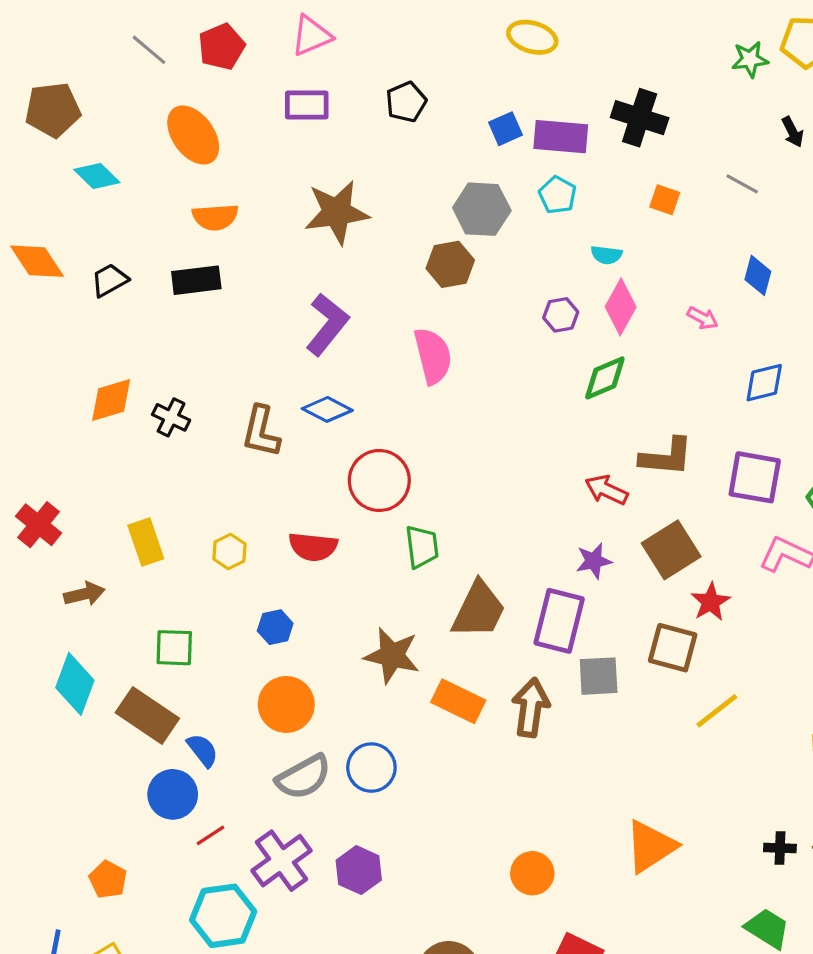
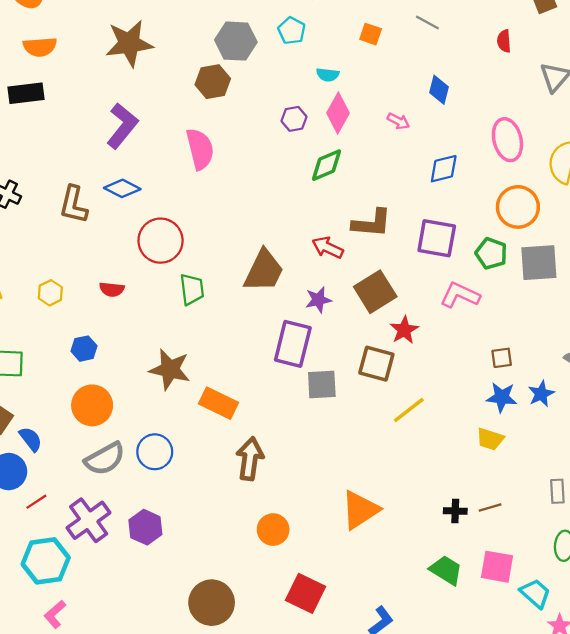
red semicircle: (313, 547) -> (112, 289), size x0.7
brown trapezoid: (479, 610) -> (264, 271), moved
brown arrow: (531, 708) -> (250, 459), moved

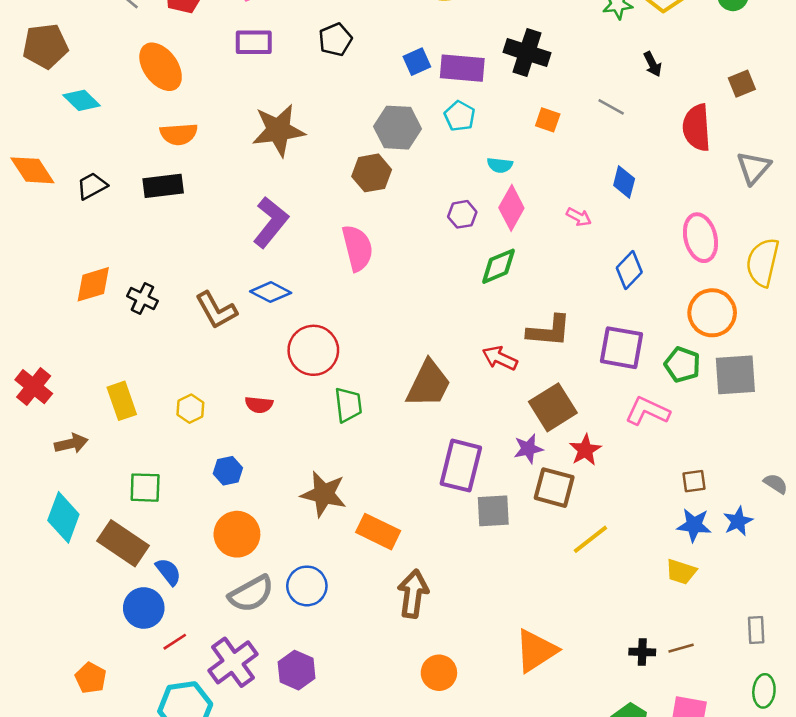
red semicircle: (504, 41) -> (697, 128), size x1.8
blue diamond: (444, 169) -> (629, 270), turned -32
brown L-shape: (74, 205) -> (216, 310), turned -42
purple star: (318, 300) -> (528, 449), moved

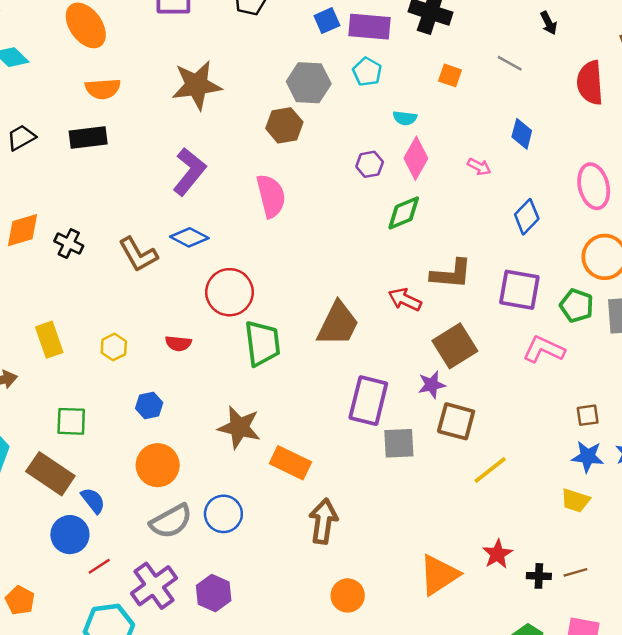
green trapezoid: (348, 405) -> (262, 343), size x1.4
red star: (585, 450) -> (497, 554), moved

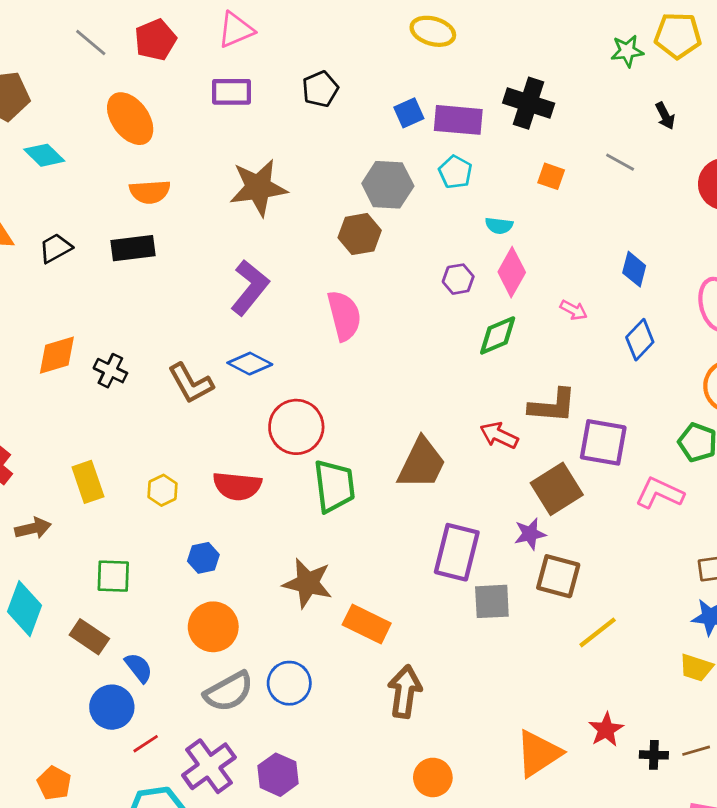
blue diamond: (522, 134) -> (634, 269), moved
pink arrow: (479, 167) -> (574, 310), moved
purple square: (519, 290) -> (603, 442), moved
red semicircle: (178, 343) -> (237, 486), size x1.6
brown rectangle: (50, 474) -> (89, 637), size x0.7

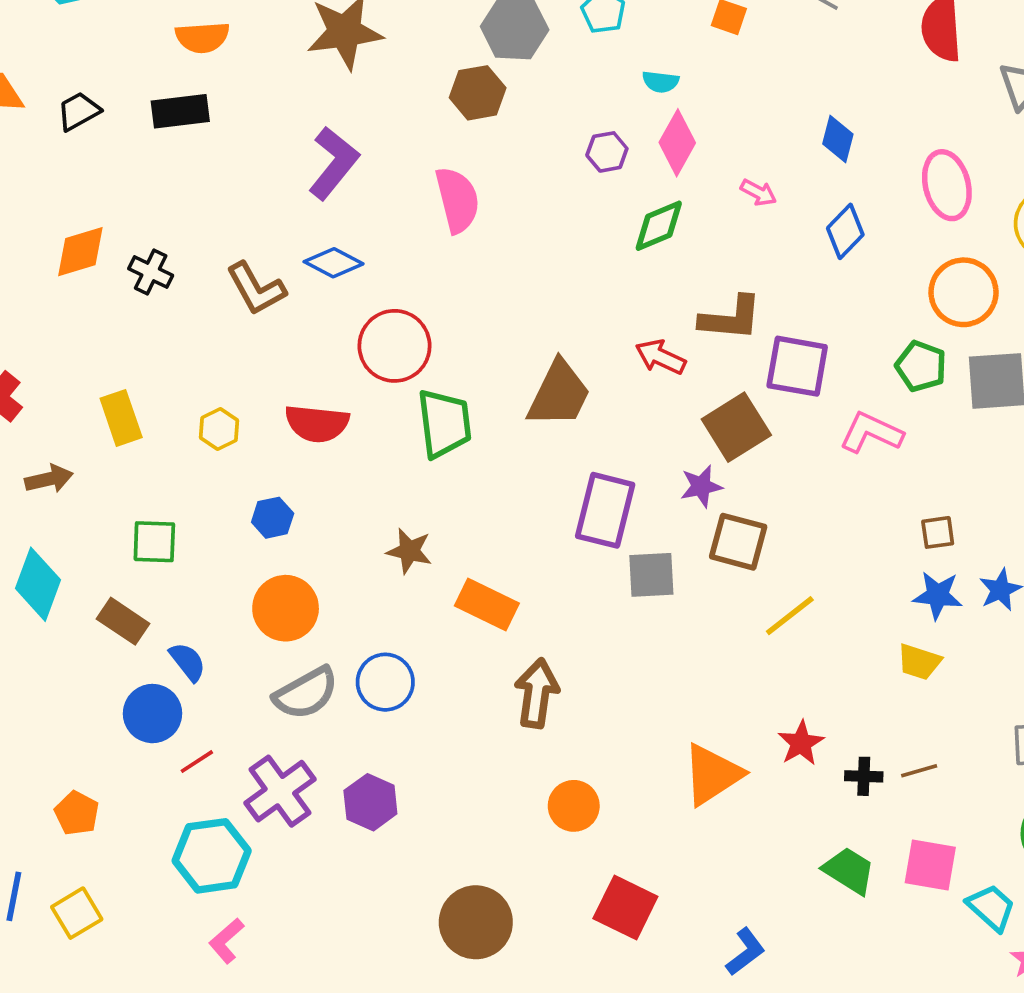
brown star: (308, 583) -> (409, 551), size x0.7

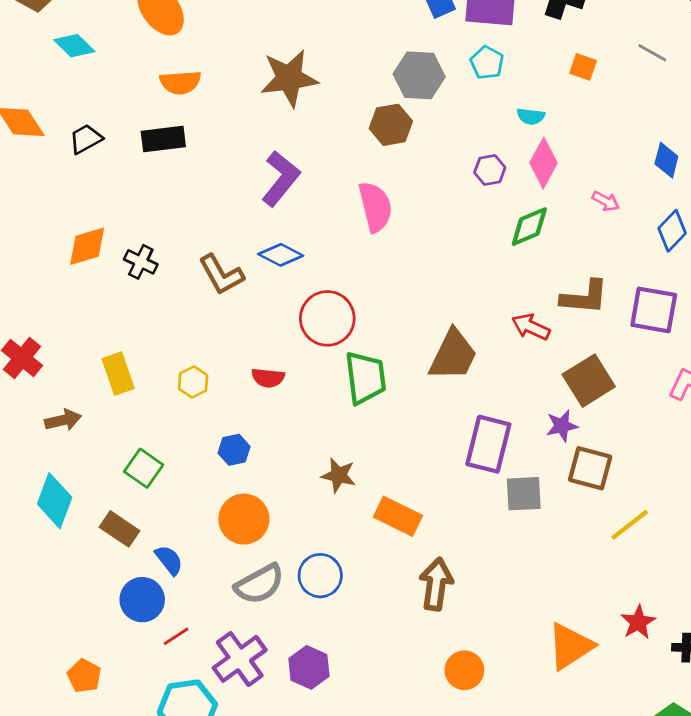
purple square: (797, 366) -> (654, 310), moved
red semicircle: (317, 423) -> (268, 378), size x0.7
green square: (154, 542) -> (144, 468), turned 33

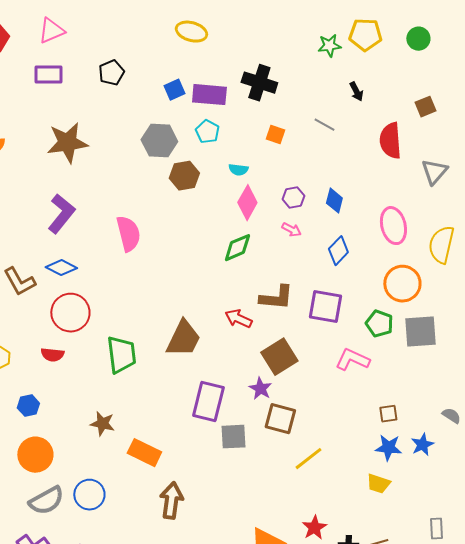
brown hexagon: (391, 125) -> (184, 176), moved
purple hexagon: (490, 170) -> (293, 198), moved
red circle: (327, 318) -> (70, 313), moved
purple star: (562, 426) -> (260, 389), turned -30

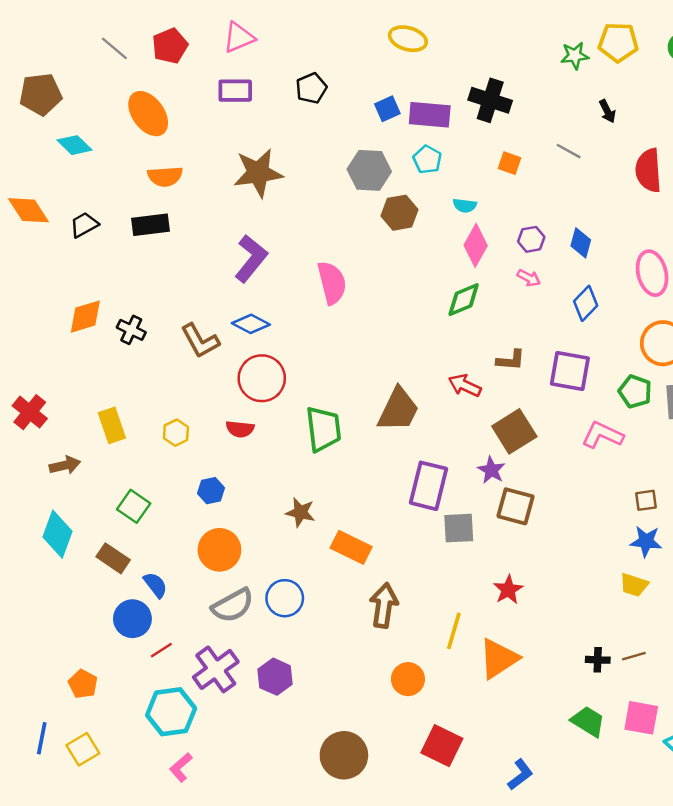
brown L-shape: (276, 298) -> (511, 360), size x0.7
yellow line: (308, 459) -> (454, 631), moved, turned -36
red star: (314, 528) -> (508, 590), moved

